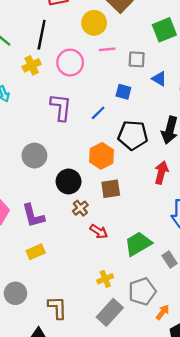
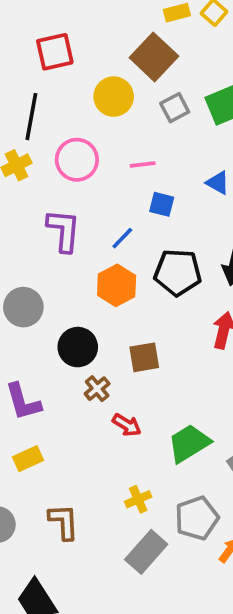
pink line: (107, 49) -> (143, 165), moved
gray square: (137, 59) -> (175, 108), moved, turned -30
orange hexagon: (101, 156) -> (117, 285), moved
brown L-shape: (57, 308) -> (64, 522), moved

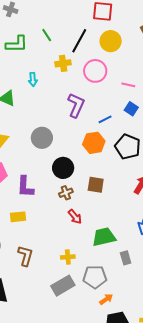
yellow circle: (114, 97) -> (111, 41), moved

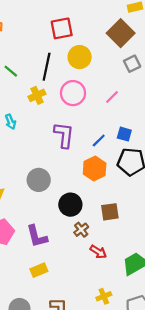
pink line: (128, 85) -> (112, 97), turned -40
blue square: (131, 109) -> (124, 134), moved

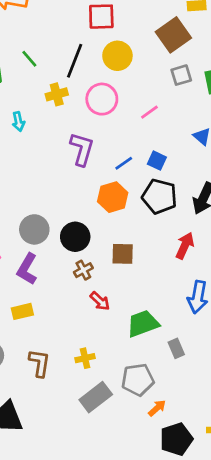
gray circle: (39, 180) -> (34, 229), moved
purple L-shape: (37, 236) -> (27, 269), turned 35
yellow cross: (104, 296) -> (85, 358), moved

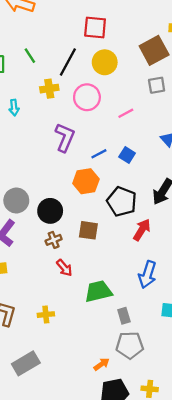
black pentagon: (159, 196) -> (122, 202), moved
gray pentagon: (138, 380) -> (130, 345), moved
gray rectangle: (96, 397) -> (26, 363), moved

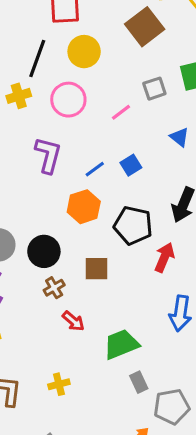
gray square: (157, 85) -> (154, 89), moved
blue square: (127, 155) -> (131, 165), turned 35
gray rectangle: (124, 316) -> (139, 382), moved

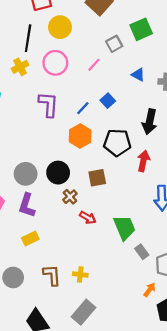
green trapezoid: (121, 344) -> (124, 228), turned 100
yellow cross: (59, 384) -> (80, 275), moved, turned 32

